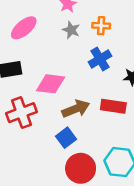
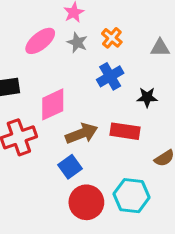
orange cross: (101, 26) -> (112, 38), turned 36
pink ellipse: (24, 28) -> (40, 41), moved
pink diamond: (51, 84) -> (53, 104), turned -32

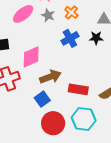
black star: (147, 97) -> (96, 38), moved
red rectangle: (125, 131) -> (78, 89), moved

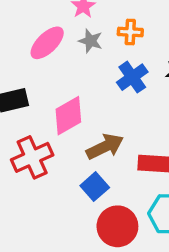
orange cross: (71, 12) -> (130, 32), turned -32

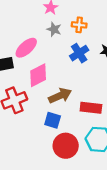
pink ellipse: (47, 43) -> (26, 48), moved
blue square: (95, 187) -> (53, 120), turned -35

